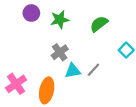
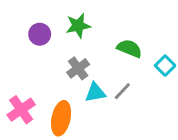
purple circle: (31, 13) -> (40, 34), moved
green semicircle: (99, 24) -> (129, 48), moved, turned 60

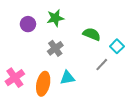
gray line: (122, 91) -> (102, 65), moved
cyan triangle: (95, 93) -> (67, 78), moved

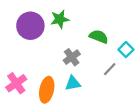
purple circle: (28, 24) -> (30, 26), size x1.6
gray cross: (55, 48) -> (72, 57), moved

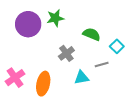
gray line: (110, 69) -> (102, 64), turned 32
cyan triangle: (73, 83) -> (82, 78), moved

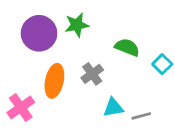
gray line: (102, 64) -> (141, 116), moved
orange ellipse: (43, 84) -> (54, 81), moved

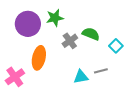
gray cross: (92, 74) -> (70, 41), moved
gray line: (141, 116) -> (101, 71), moved

